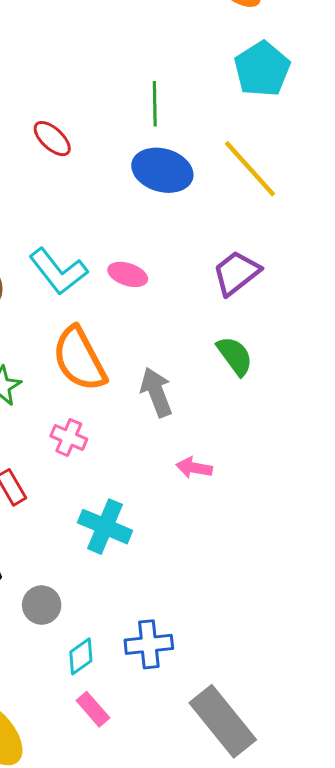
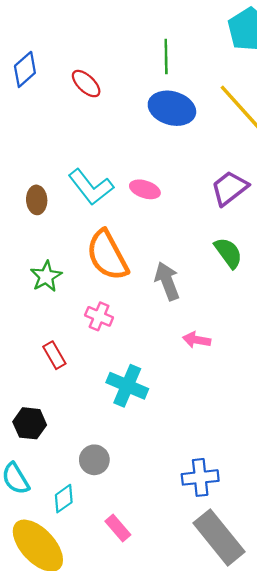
gray circle: (42, 605) -> (94, 460), moved
blue cross: (149, 644) -> (200, 477), moved
cyan diamond: (81, 656) -> (64, 499), moved

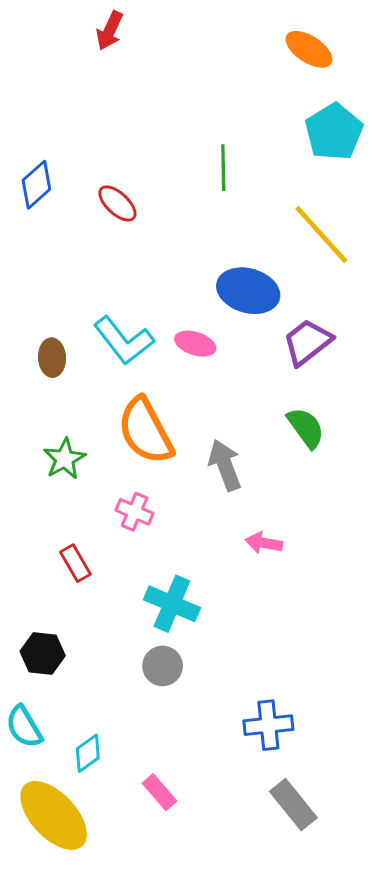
blue ellipse: (172, 108) -> (248, 291), moved
gray circle: (94, 460) -> (163, 666), moved
gray rectangle: (219, 537) -> (293, 805), size x0.7

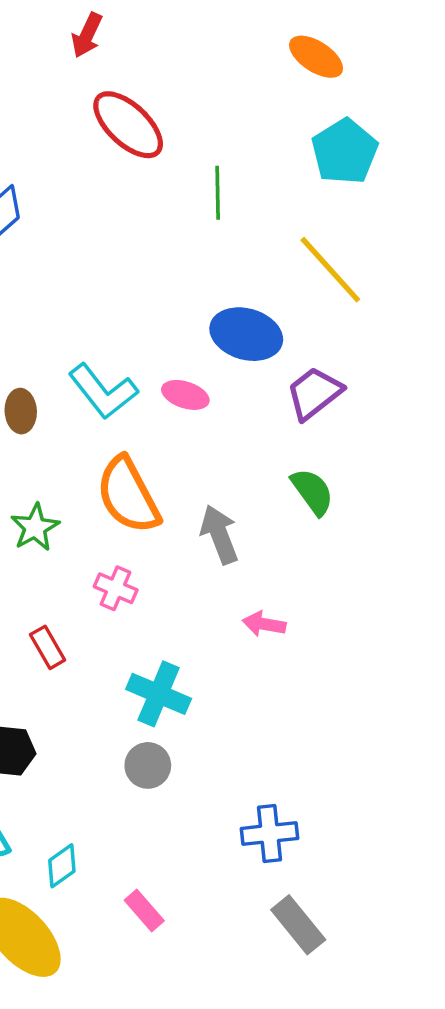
red ellipse: (117, 203) -> (128, 125), moved, size x1.6

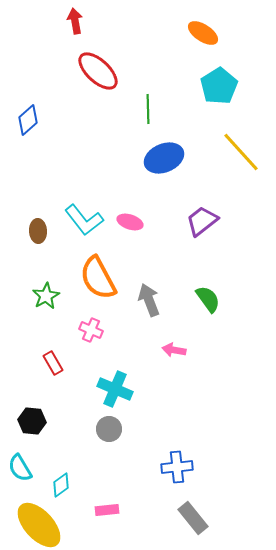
red arrow: (87, 35) -> (75, 21), turned 145
yellow line: (330, 270) -> (241, 152), moved
blue ellipse: (246, 334) -> (164, 158), moved, turned -39
green semicircle: (312, 492) -> (208, 299), moved
pink rectangle: (144, 910) -> (107, 510), turned -55

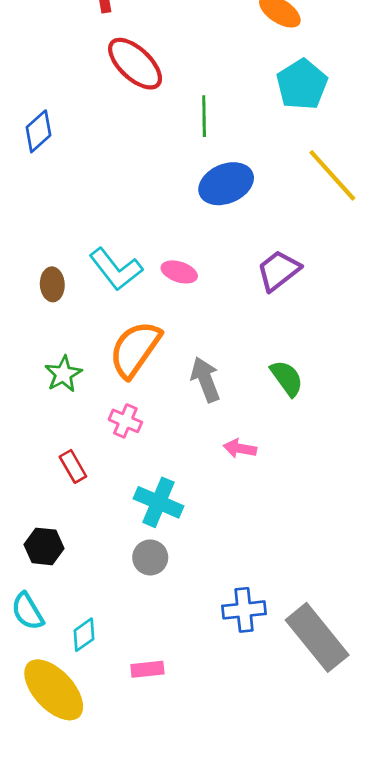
orange semicircle: (98, 278) -> (135, 349), turned 63
gray rectangle: (193, 518) -> (317, 637), moved, size x1.5

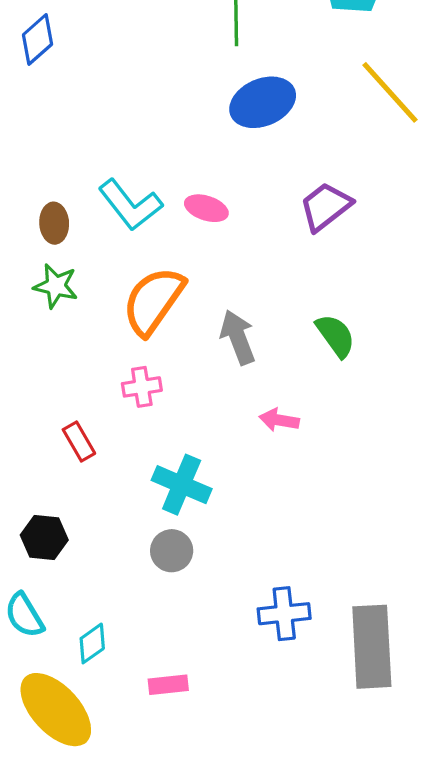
green star: (63, 374) -> (56, 286), moved, turned -30
pink cross: (125, 421) -> (142, 387), turned -32
gray rectangle: (317, 637) -> (372, 647), turned 36

